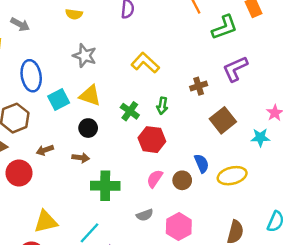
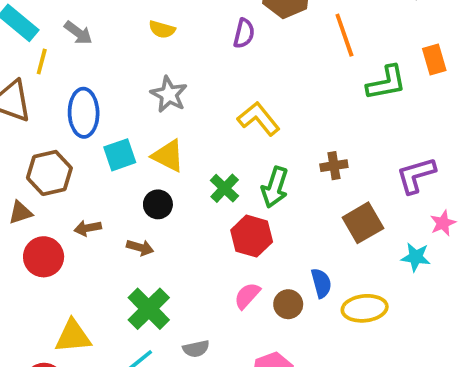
purple L-shape: (235, 69) -> (416, 175), moved
green arrow: (162, 106) -> (275, 187), size x1.5
green cross: (105, 186) -> (149, 309), moved, turned 36
gray semicircle: (145, 215) -> (196, 349), moved

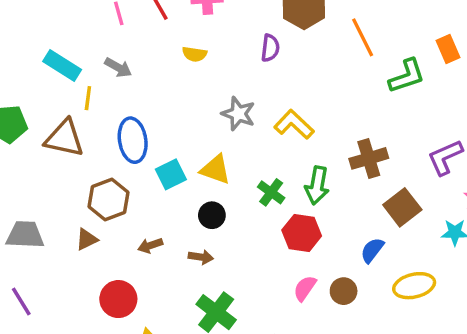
gray star: (169, 94) -> (238, 114), moved
brown cross: (334, 166) -> (369, 158), size x1.5
red circle: (44, 257) -> (118, 299), moved
blue semicircle: (321, 283) -> (372, 250), moved, turned -120

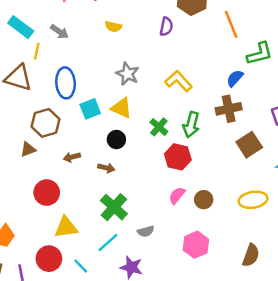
gray star: (238, 114) -> (127, 74), moved
blue semicircle: (372, 250) -> (235, 78), moved

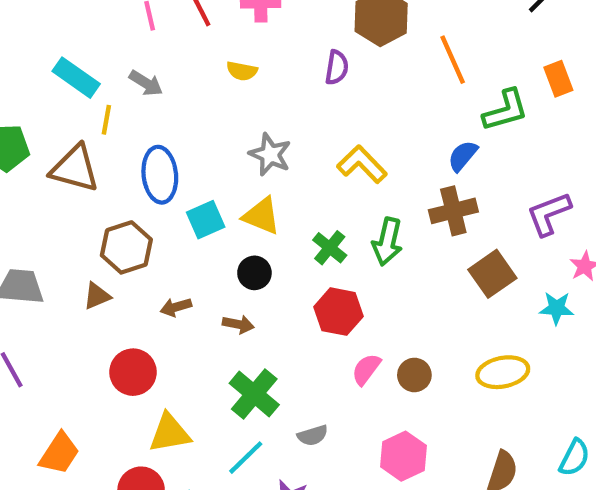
red hexagon: (178, 157) -> (339, 312), moved

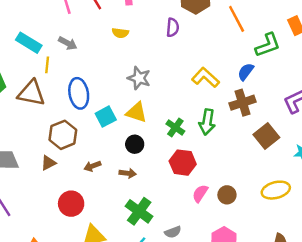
yellow L-shape: (362, 164) -> (205, 78), moved

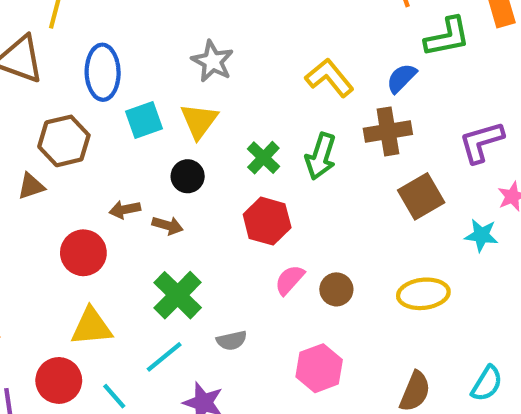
yellow triangle: (136, 112) -> (199, 121), turned 40
brown arrow: (92, 166) -> (125, 209), moved
red circle: (71, 204) -> (83, 253), moved

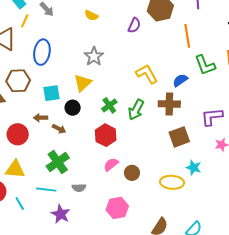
green L-shape: (447, 37) -> (205, 65), turned 70
cyan square: (144, 120) -> (52, 93), moved
cyan star: (481, 235) -> (194, 168), moved
cyan line: (164, 357) -> (46, 190), turned 36

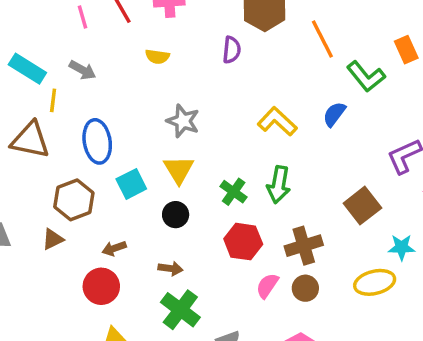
cyan square: (52, 93) -> (131, 184), moved
brown cross: (169, 104) -> (304, 246), moved
brown arrow: (41, 118) -> (114, 248), moved
brown arrow: (59, 129) -> (170, 268), moved

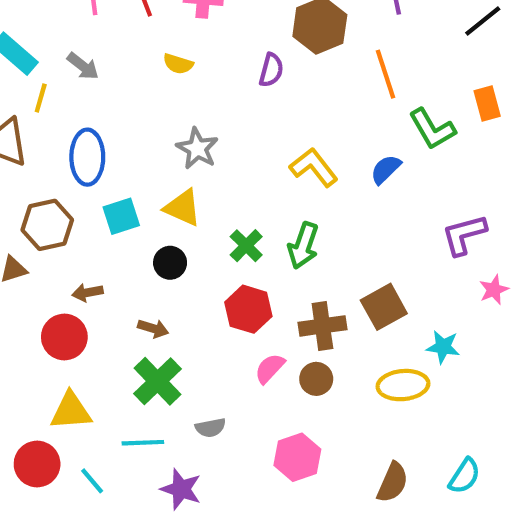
yellow triangle: (179, 170) -> (183, 208), turned -44
brown square: (362, 206) -> (384, 307), moved

